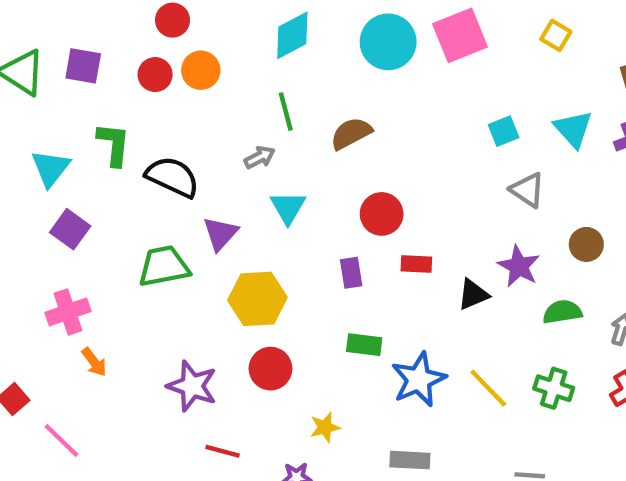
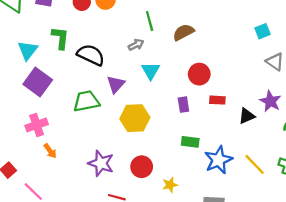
purple square: (70, 229) -> (38, 82), size x1.4
red circle: (271, 369) -> (142, 167), moved

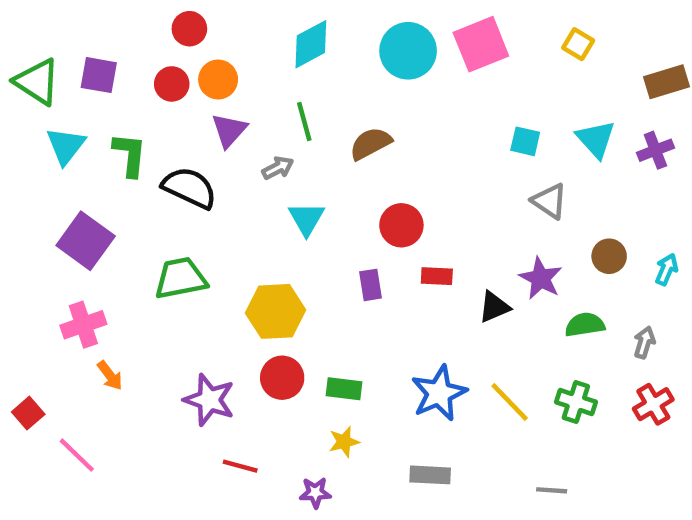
cyan square: (262, 31) -> (525, 141), turned 35
cyan triangle: (28, 50) -> (66, 146), moved
purple triangle: (116, 84) -> (229, 130), moved
green rectangle: (190, 142) -> (344, 389), moved
red circle: (142, 167) -> (282, 378), moved

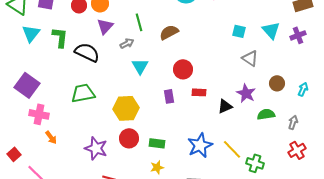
purple square: (86, 241) -> (27, 85), moved
pink cross: (83, 325) -> (39, 114), turned 30
green cross: (576, 402) -> (255, 163), moved

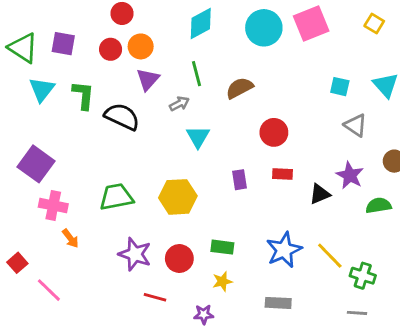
red circle: (183, 69) -> (274, 132), moved
green trapezoid: (83, 93) -> (116, 197), moved
red circle: (129, 138) -> (179, 259), moved

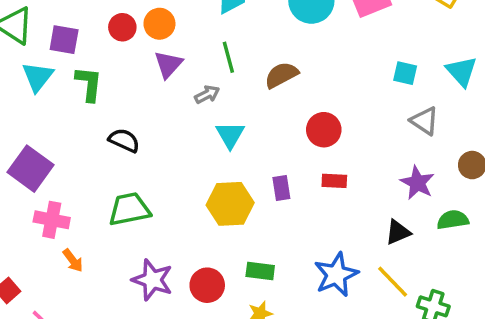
purple square: (63, 44) -> (64, 40), moved
black semicircle: (122, 117) -> (124, 140), moved, size x0.7
black triangle: (320, 194) -> (398, 232), moved
yellow hexagon: (178, 197) -> (230, 204), moved

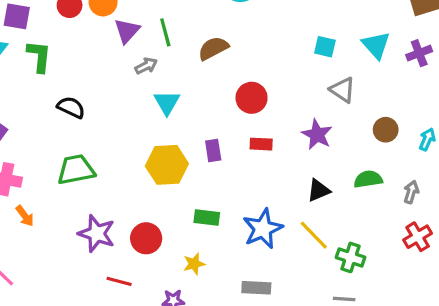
purple triangle: (168, 64) -> (127, 31), moved
purple star: (417, 183) -> (317, 135), moved
green rectangle: (260, 271) -> (207, 218), moved

